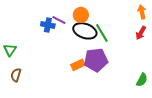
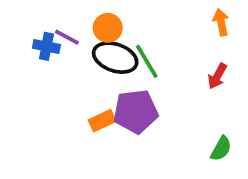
red arrow: (141, 33) -> (217, 76), moved

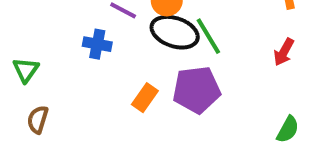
blue cross: (46, 46) -> (97, 44), moved
orange rectangle: (102, 121) -> (145, 98), moved, turned -30

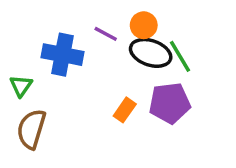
blue cross: (97, 44) -> (62, 55), moved, size x1.6
brown semicircle: (38, 120) -> (31, 129), size x1.6

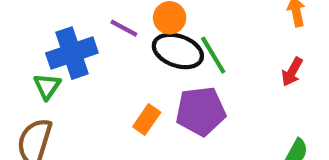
blue cross: (62, 55) -> (72, 53), turned -30
green triangle: (21, 86) -> (47, 86), moved

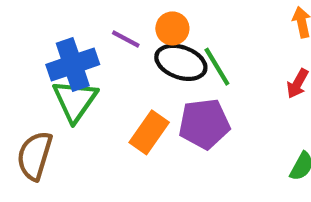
green triangle: (47, 86) -> (75, 101), moved, size x1.6
orange rectangle: (147, 119) -> (149, 132), size x1.4

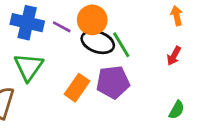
orange circle: (172, 28) -> (92, 20), size x1.4
blue cross: (73, 64) -> (27, 23), moved, turned 32

